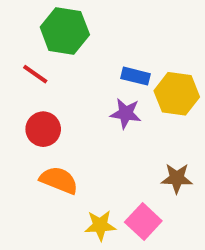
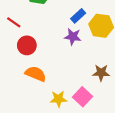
red line: (35, 74) -> (14, 22), moved
blue rectangle: (136, 76) -> (78, 16), turned -56

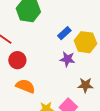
purple star: (73, 37) -> (67, 59), moved

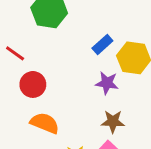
brown star: (85, 85) -> (113, 122), moved

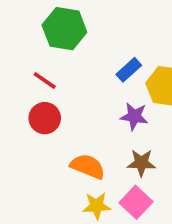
red line: (15, 53) -> (45, 81), moved
orange semicircle: (45, 123) -> (88, 166), moved

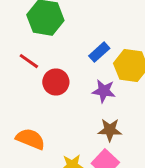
red circle: (45, 118) -> (56, 82), moved
orange semicircle: (88, 166) -> (30, 139), moved

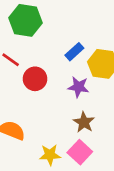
brown star: (110, 130) -> (84, 122), turned 30

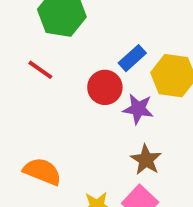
red circle: (35, 79) -> (105, 87), moved

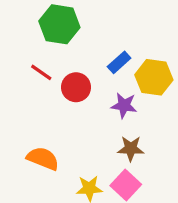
red circle: (105, 87) -> (76, 87), moved
brown star: (146, 160) -> (131, 149), turned -30

